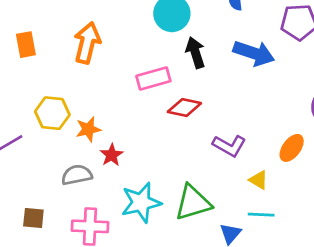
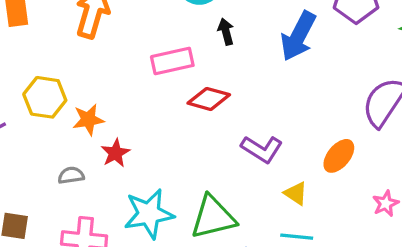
black arrow: (195, 53) -> (226, 32), size x0.7
blue arrow: (254, 53) -> (298, 36), turned 96
gray semicircle: (77, 175) -> (71, 175), size x0.7

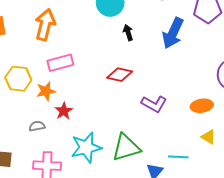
pink rectangle: (172, 61) -> (60, 63), moved
orange ellipse: (339, 156) -> (202, 106), turned 45
yellow triangle: (296, 193) -> (208, 137), moved

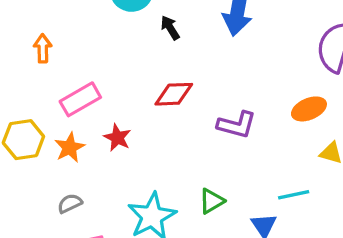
orange arrow: (45, 25) -> (43, 48), size x0.6
red star: (64, 111) -> (117, 138), moved
green triangle: (126, 148) -> (212, 201), size x0.6

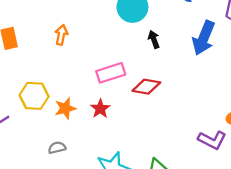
pink rectangle: (80, 99) -> (111, 73), moved
purple L-shape: (237, 125) -> (212, 140), moved

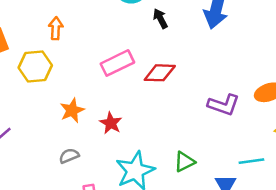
yellow hexagon: (34, 96) -> (35, 67), moved
red star: (100, 109) -> (111, 123), moved
purple L-shape: (212, 140) -> (224, 105), moved

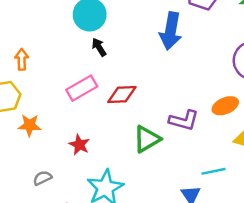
black arrow: (160, 19) -> (99, 47), moved
orange star: (72, 110) -> (30, 125), moved, turned 30
green triangle: (184, 162) -> (147, 139), moved, size x1.4

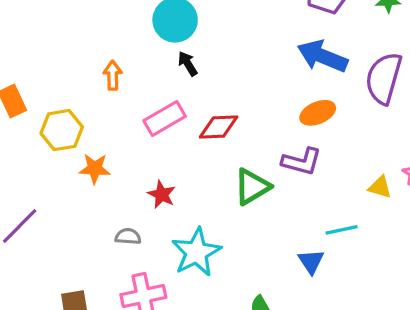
blue arrow: (171, 31) -> (322, 56), moved, turned 102
orange arrow: (22, 59) -> (113, 75), moved
orange ellipse: (225, 106) -> (318, 113), moved
gray semicircle: (42, 178) -> (128, 236), moved, turned 30

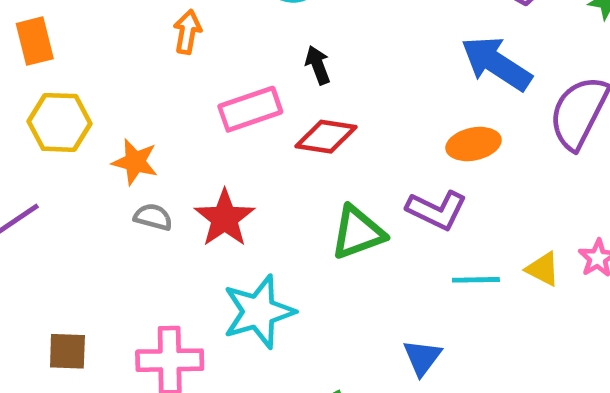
black arrow: (188, 64) -> (318, 65), moved
yellow hexagon: (62, 130) -> (60, 122), moved
red star: (162, 194) -> (225, 218), size x1.4
cyan line: (342, 230) -> (476, 280), moved
gray semicircle: (128, 236) -> (153, 217), moved

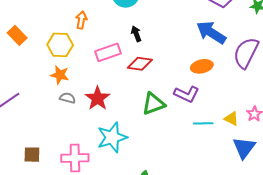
orange rectangle: (35, 41) -> (17, 35), moved, turned -30
yellow hexagon: (60, 122) -> (60, 45), moved
blue triangle: (422, 357) -> (244, 148), moved, size x1.4

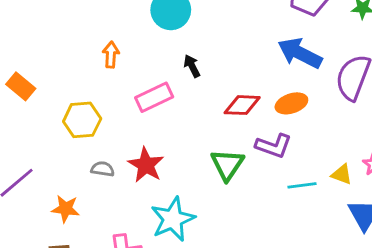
yellow hexagon: (60, 45) -> (82, 120), moved
red diamond: (140, 64) -> (242, 105), moved
orange star: (60, 75) -> (66, 209), moved
green triangle: (153, 104) -> (227, 165), turned -30

